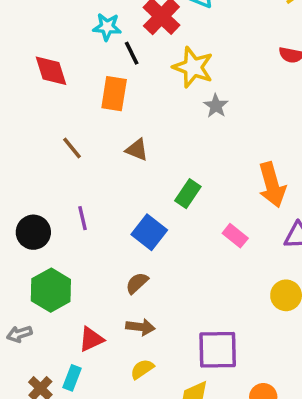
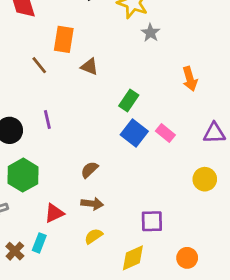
orange rectangle: (114, 94) -> (64, 39), moved
orange arrow: (272, 185) -> (190, 79), moved, size x0.7
blue square: (149, 232) -> (134, 133), moved
purple square: (218, 350) -> (152, 221), size x0.7

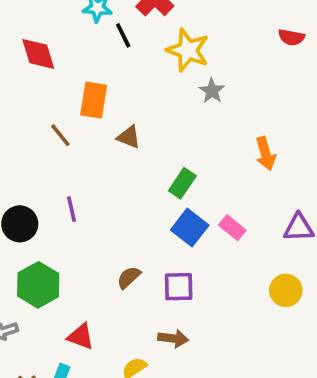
brown arrow: (92, 204) -> (173, 338), moved
red triangle: (54, 213) -> (81, 337), turned 45
purple square: (152, 221) -> (179, 287), moved

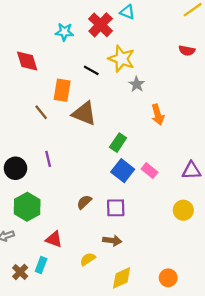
black line: (123, 35) -> (91, 70), moved, turned -35
brown triangle: (129, 137) -> (84, 113), size x1.6
orange arrow: (265, 154) -> (158, 115), moved

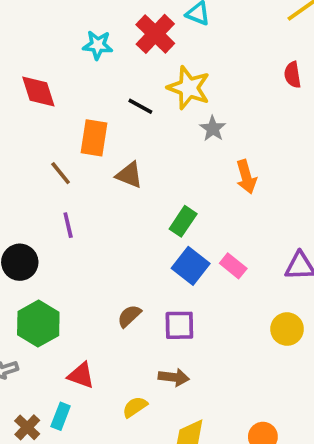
red semicircle: (187, 51) -> (293, 75), turned 70
brown triangle: (84, 113) -> (129, 175), size x0.7
purple line: (48, 159) -> (68, 225), moved

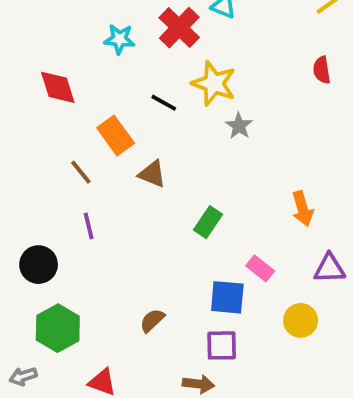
orange rectangle: (94, 138) -> (116, 135), turned -45
orange arrow: (246, 177) -> (302, 209), moved
blue square: (191, 266) -> (227, 297), moved, turned -33
purple square: (179, 325) -> (222, 345), moved
yellow circle: (287, 329) -> (301, 320), moved

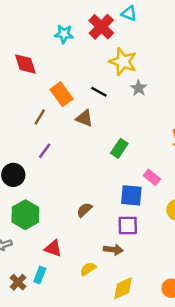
black line: (164, 103) -> (99, 92), moved
brown line: (81, 172) -> (40, 117), turned 70
purple line: (89, 226) -> (45, 151), turned 49

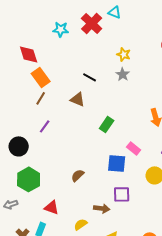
yellow star: (123, 62) -> (124, 54), moved, size x0.6
orange rectangle: (61, 94) -> (41, 77), moved
purple square: (128, 226) -> (122, 194), moved

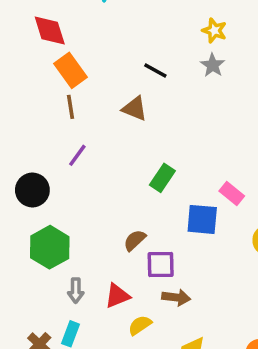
brown line: (41, 98) -> (71, 107), turned -40
green rectangle: (107, 124) -> (162, 178), moved
purple square: (122, 194) -> (161, 265), moved
gray arrow: (11, 204) -> (76, 291), moved, turned -72
red triangle: (52, 207) -> (117, 296), moved, turned -42

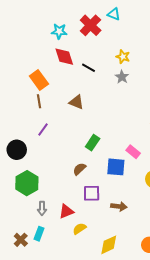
red diamond: (50, 31) -> (64, 57), moved
black line: (155, 70) -> (89, 68), moved
brown semicircle: (135, 240) -> (79, 169), moved
brown arrow: (176, 297) -> (119, 206), moved

